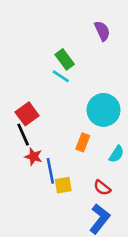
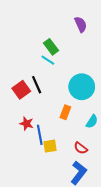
black line: (23, 135) -> (37, 85), moved

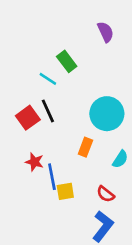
cyan line: (48, 60) -> (48, 79), moved

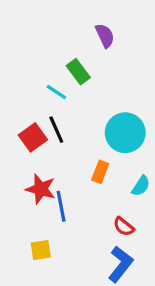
purple semicircle: (106, 32) -> (105, 36), moved
red star: (34, 162) -> (41, 189), size x1.4
yellow square: (65, 191) -> (41, 250), moved

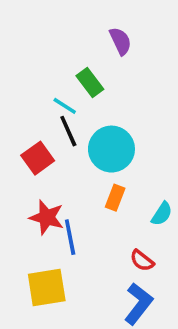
black line: (56, 130) -> (68, 131), moved
cyan circle: (125, 133) -> (111, 149), moved
yellow square: (41, 250) -> (47, 288), size x1.6

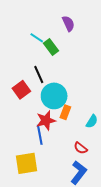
cyan line: (65, 106) -> (37, 38), moved
cyan circle: (111, 149) -> (54, 96), moved
red star: (47, 217) -> (46, 120), moved, turned -30

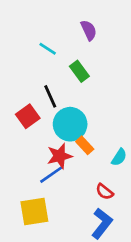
green rectangle: (51, 47) -> (79, 71), moved
orange rectangle: (65, 112) -> (85, 145), turned -64
blue line: (40, 135) -> (52, 174), turned 66

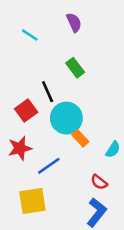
purple semicircle: (89, 30) -> (74, 22), moved
cyan line: (48, 49) -> (30, 35), moved
red star: (60, 156) -> (20, 148), moved

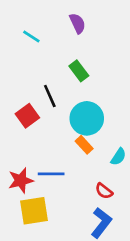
cyan circle: (66, 118) -> (87, 118), moved
red star: (20, 148) -> (21, 180), moved
blue line: (49, 166) -> (51, 174), turned 35

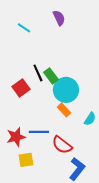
green rectangle: (79, 71) -> (51, 76), moved
red semicircle: (104, 191) -> (62, 145), moved, size x1.5
yellow square: (34, 211) -> (26, 160), size x0.7

